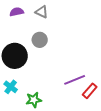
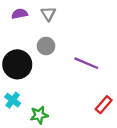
gray triangle: (42, 12) -> (48, 14), turned 32
purple line: (75, 80) -> (86, 63), moved, turned 45

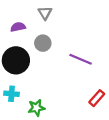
purple semicircle: (20, 14) -> (18, 27), moved
cyan cross: (13, 100) -> (12, 94), turned -32

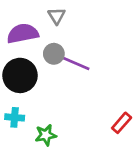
purple semicircle: (18, 27) -> (23, 33), size x1.6
purple line: (81, 59) -> (76, 63), moved

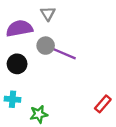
black circle: (20, 75) -> (17, 64), size x0.7

